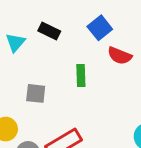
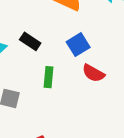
green rectangle: (81, 76) -> (48, 77), moved

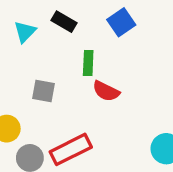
red semicircle: (93, 73) -> (106, 91), moved

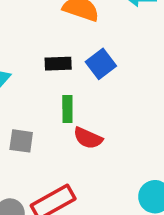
black rectangle: (64, 22) -> (58, 64), moved, turned -30

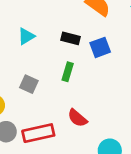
red semicircle: (88, 138) -> (77, 118), moved

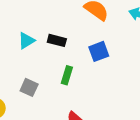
black rectangle: (71, 38) -> (57, 40), moved

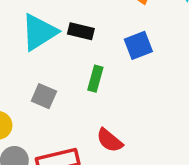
cyan triangle: (26, 41) -> (39, 32), size x1.6

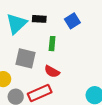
gray square: (44, 96) -> (25, 58), size x1.5
red semicircle: (110, 140) -> (52, 72), moved

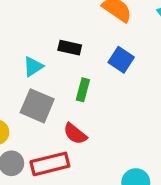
blue square: (72, 21) -> (121, 60), turned -35
cyan triangle: (16, 24) -> (33, 67), moved, size x0.6

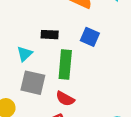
green rectangle: (83, 90) -> (65, 65), size x1.6

